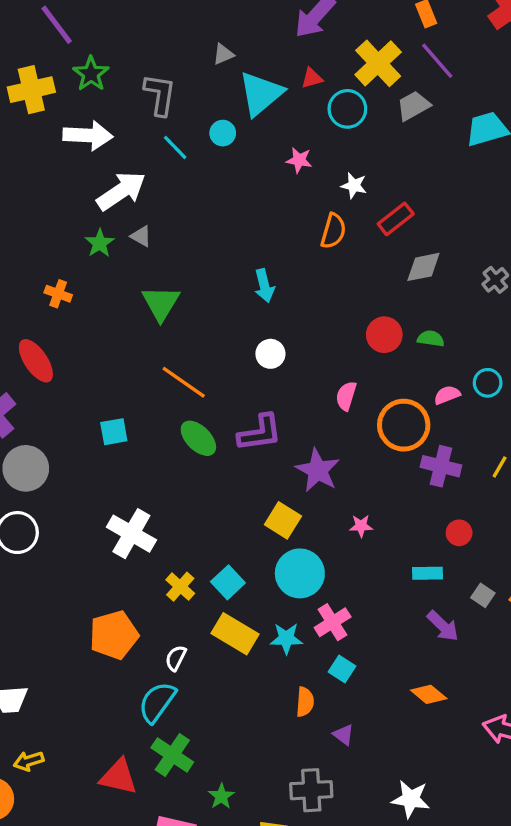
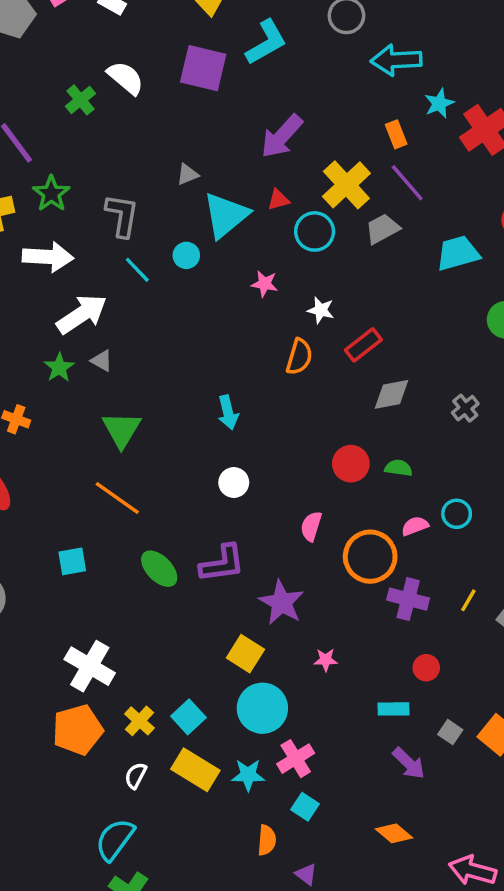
orange line: (184, 382) -> (117, 498), moved
orange pentagon: (114, 635) -> (78, 730), moved
white semicircle: (176, 658) -> (136, 776), moved

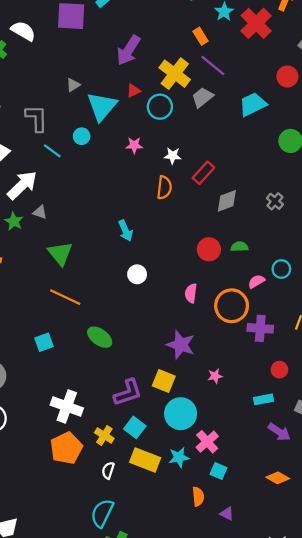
purple L-shape: (222, 563) -> (128, 393), moved

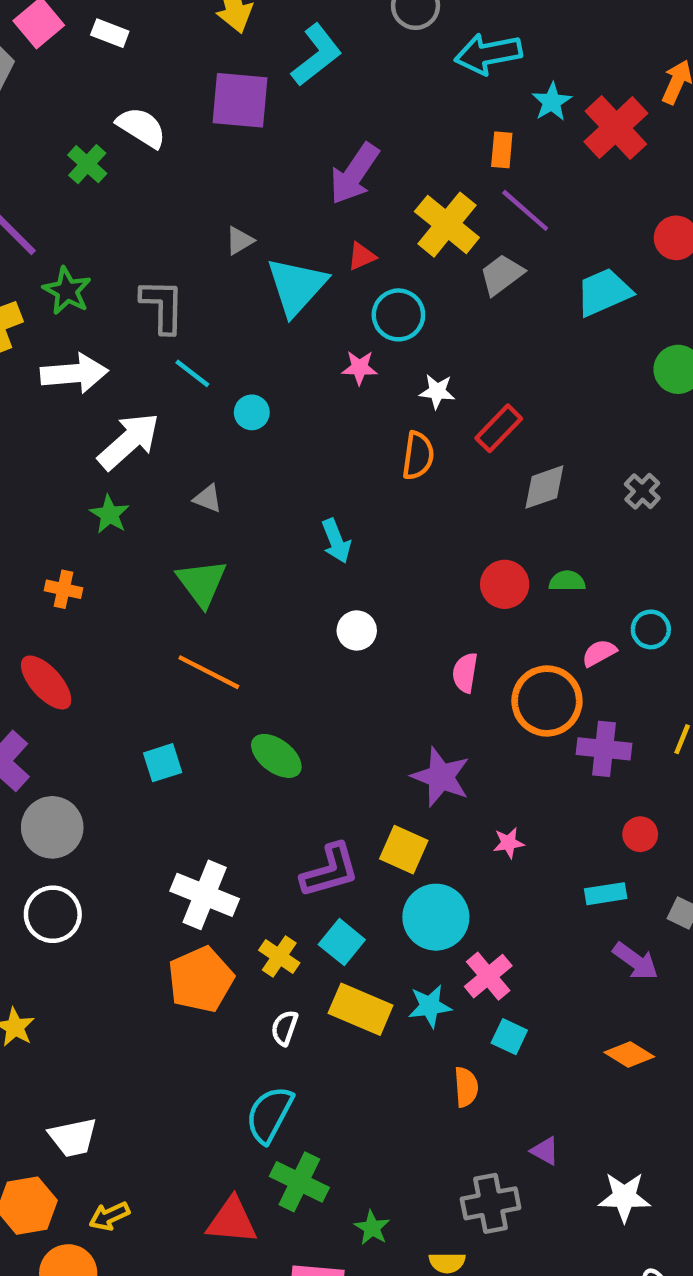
orange rectangle: (200, 36) -> (502, 150), turned 35
cyan circle: (160, 107) -> (398, 315), moved
cyan circle: (82, 136) -> (252, 412), moved
gray triangle: (40, 212) -> (208, 498), moved
purple triangle: (227, 514) -> (545, 1151), moved

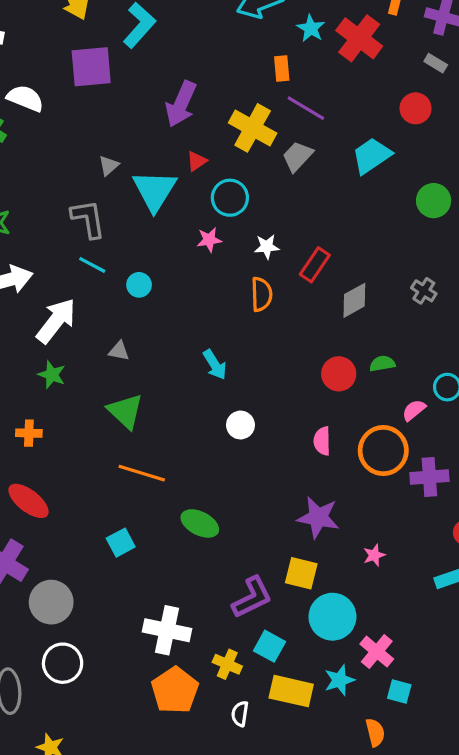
gray L-shape: (162, 306) -> (88, 219), moved

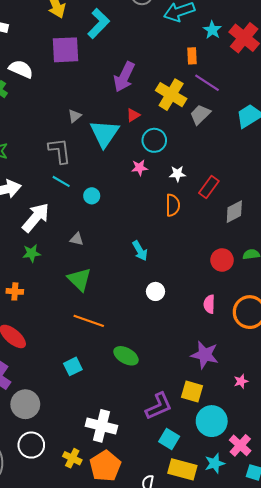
green star: (52, 375) -> (32, 253), turned -30
yellow cross: (227, 664) -> (72, 458), moved

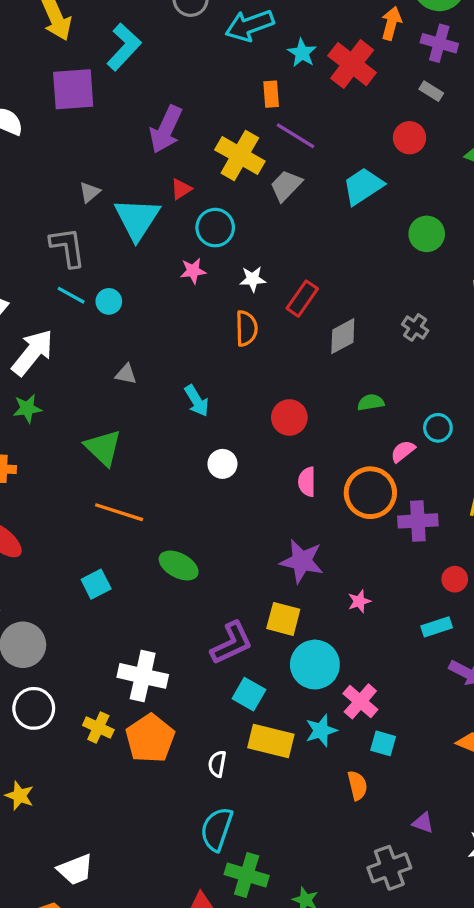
cyan circle: (92, 196) -> (109, 301), moved
gray triangle: (77, 239) -> (126, 374), moved
red circle: (222, 260) -> (289, 417), moved

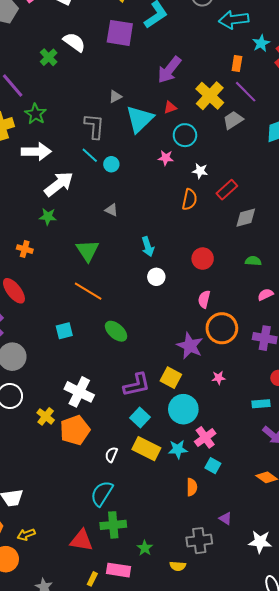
cyan arrow: (197, 401) -> (148, 247), moved
orange circle: (370, 493) -> (222, 328), moved
green cross: (247, 875) -> (113, 525), turned -35

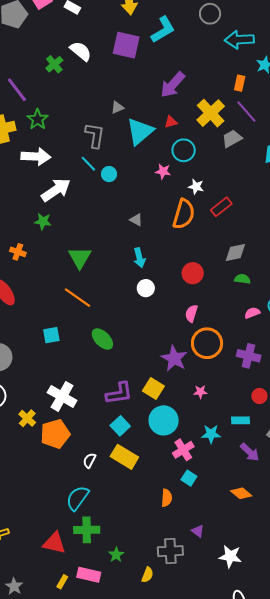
orange semicircle: (189, 200) -> (184, 214), size x1.4
gray triangle: (111, 210) -> (136, 220), moved
gray diamond: (246, 218) -> (235, 253), moved
cyan star: (178, 449) -> (211, 434), moved
yellow semicircle: (178, 566) -> (147, 575), turned -77

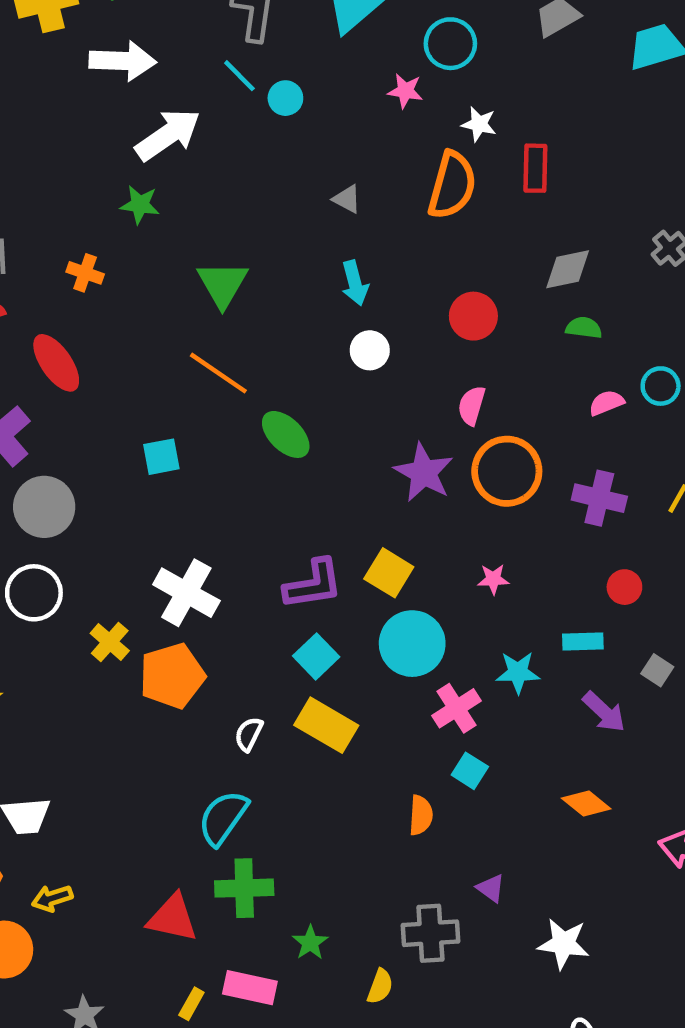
red rectangle: (221, 207) -> (535, 168), turned -50
green ellipse: (102, 339) -> (286, 434), moved
purple star: (174, 358) -> (424, 473), moved

